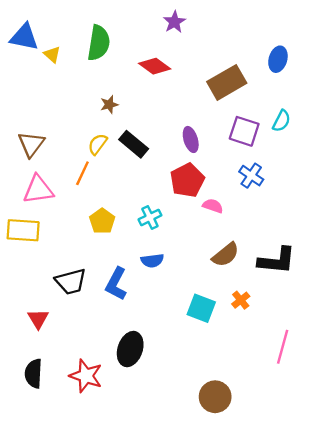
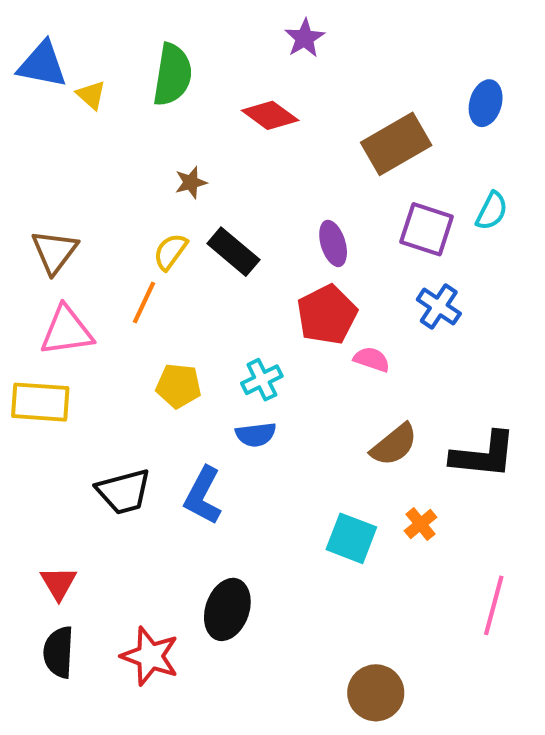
yellow pentagon: (102, 221) -> (179, 386), turned -30
blue semicircle: (152, 261) -> (256, 435), moved
red triangle: (38, 319) -> (59, 583), moved

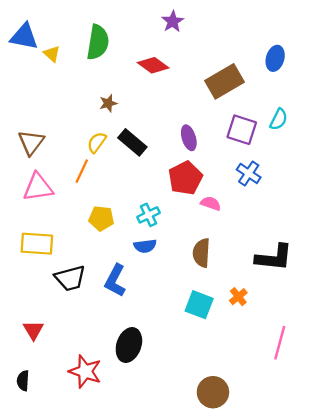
yellow rectangle: (40, 402) -> (37, 244), moved
brown semicircle: (394, 445) -> (201, 253), moved, turned 132
black semicircle: (59, 652) -> (23, 381), moved, size x0.7

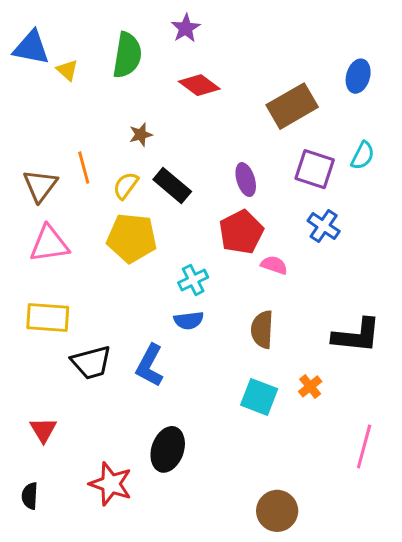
purple star: (173, 22) -> (186, 28), moved
orange line: (82, 171) -> (84, 168), moved, turned -40
yellow pentagon: (101, 218) -> (132, 238), moved, size x1.5

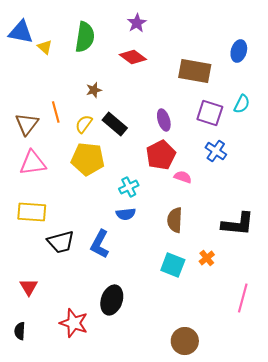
purple star: (186, 28) -> (137, 23), moved
brown rectangle: (292, 106) -> (195, 71), turned 40

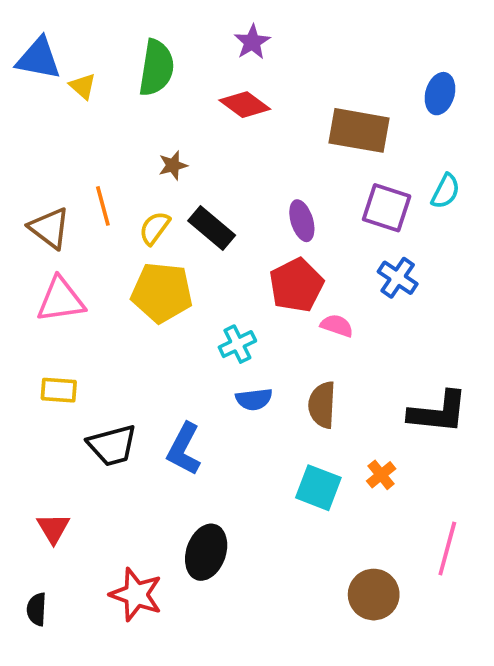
brown triangle: (27, 124) -> (50, 228), turned -30
yellow rectangle: (32, 212) -> (59, 390), size x0.7
blue semicircle: (126, 214) -> (254, 399), moved
brown circle: (185, 341) -> (374, 595), moved

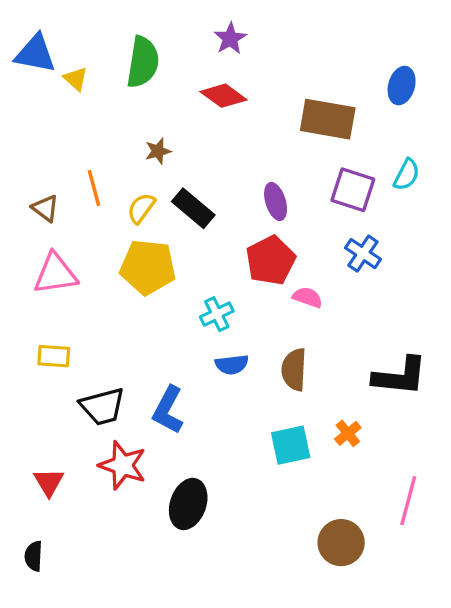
brown triangle: (50, 228) -> (45, 208), size x0.7
cyan square: (318, 488) -> (291, 445), turned -33
red star: (136, 595) -> (123, 465), moved

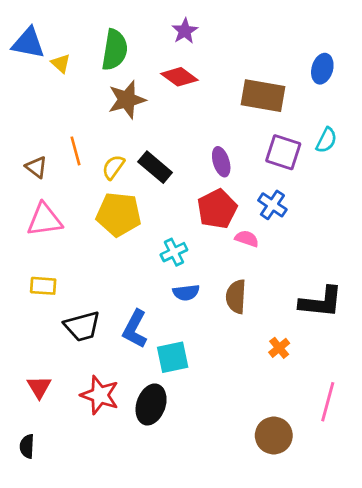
brown star: (158, 151) -> (127, 100), moved, size x1.8
blue cross: (363, 254) -> (272, 205), moved
cyan square: (291, 445) -> (173, 357), moved
red star: (123, 465) -> (100, 395), moved

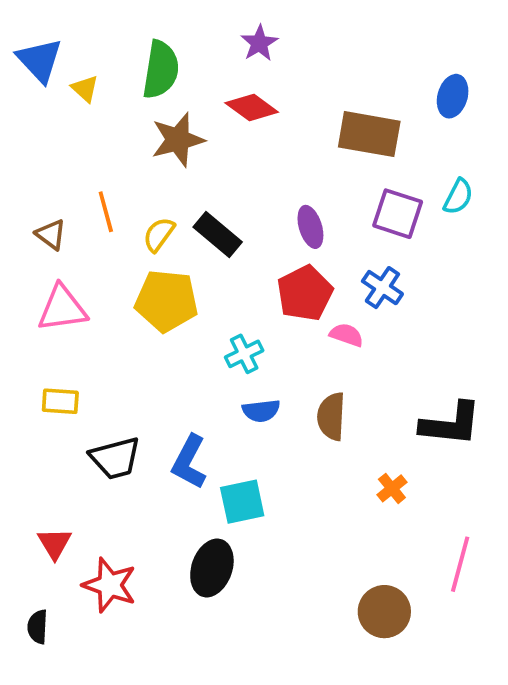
blue triangle: (28, 43) -> (39, 60), turned 36
red star: (100, 395) -> (110, 585), moved

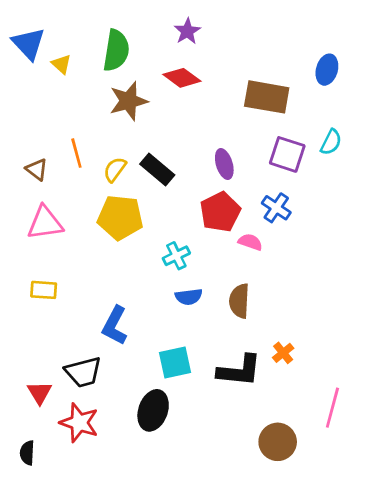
black L-shape: (451, 424) -> (239, 371), moved
black trapezoid: (115, 458) -> (83, 372), moved
blue L-shape: (189, 462) -> (115, 326), moved

